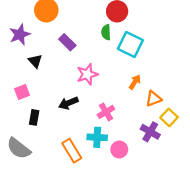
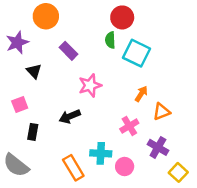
pink cross: (106, 112) -> (129, 126), moved
yellow square: (169, 117) -> (178, 172), moved

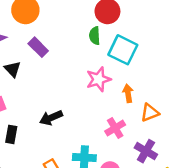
purple rectangle: (69, 51) -> (38, 47), moved
pink star: (90, 85) -> (98, 79), moved
orange arrow: (141, 94) -> (128, 93), turned -42

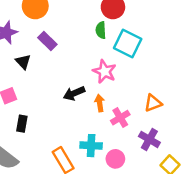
pink star: (98, 79) -> (104, 71), turned -30
orange arrow: (128, 93) -> (100, 103), moved
black arrow: (51, 118) -> (74, 93), moved

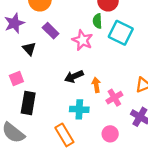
pink star: (104, 71) -> (82, 40), moved
black rectangle: (22, 124) -> (28, 103), size x1.5
cyan cross: (91, 146) -> (79, 109), moved

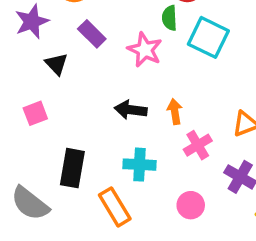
black arrow: (74, 76) -> (131, 110), turned 30
orange arrow: (96, 85) -> (175, 112), moved
black rectangle: (28, 103) -> (72, 168), moved

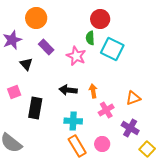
black rectangle: (72, 168) -> (35, 108), moved
orange rectangle: (115, 207) -> (77, 146), moved

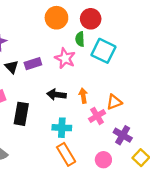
orange circle: (36, 18) -> (56, 18), moved
purple rectangle: (46, 47) -> (33, 64), moved, turned -63
orange triangle: (133, 98) -> (114, 102), moved
pink circle: (102, 144) -> (103, 160), moved

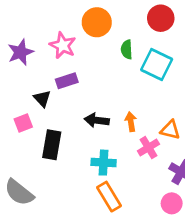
red circle: (91, 19) -> (161, 18), moved
pink star: (65, 58) -> (63, 45), moved
black triangle: (12, 67) -> (42, 99), moved
orange triangle: (114, 102) -> (170, 130), turned 35
pink circle: (103, 160) -> (172, 203), moved

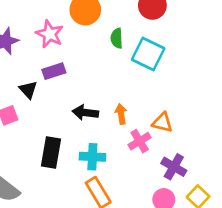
black rectangle: (52, 145) -> (51, 152), moved

